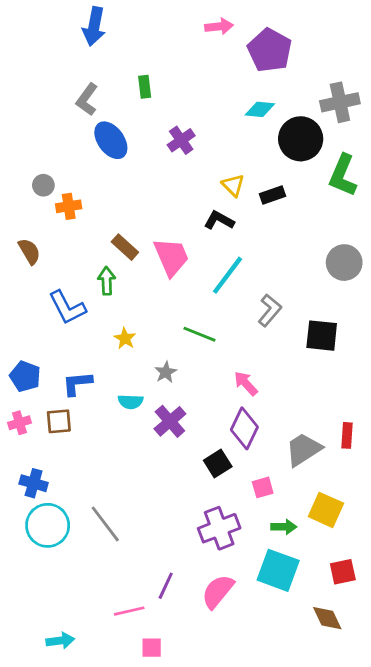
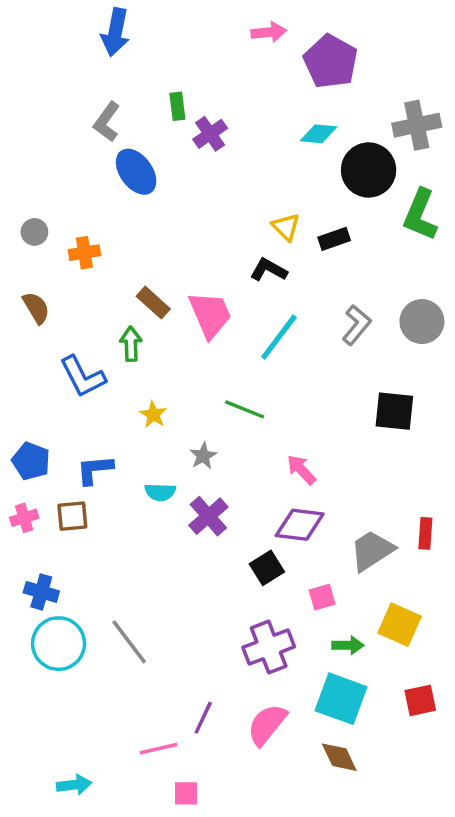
purple cross: (181, 140) -> (210, 134), moved
gray circle: (43, 185) -> (34, 232), moved
gray L-shape: (270, 310) -> (356, 325), moved
purple diamond: (244, 428) -> (300, 525), turned 72
brown diamond: (327, 618) -> (339, 757), moved

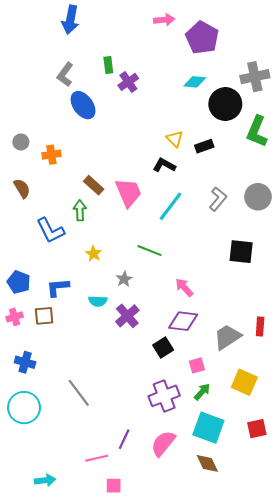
cyan circle: (59, 644) -> (24, 408), moved
green arrow: (348, 645) -> (202, 392), moved, turned -48

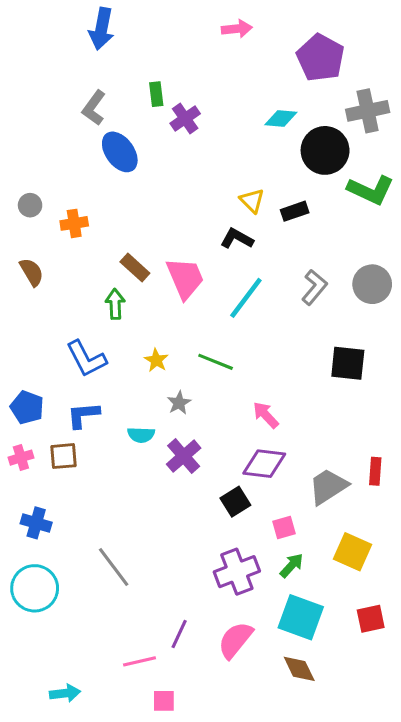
purple pentagon: (202, 38) -> (320, 58), moved
green L-shape: (257, 131) -> (371, 190), turned -88
blue L-shape: (50, 231) -> (86, 359), moved
yellow star: (94, 254) -> (156, 360), moved

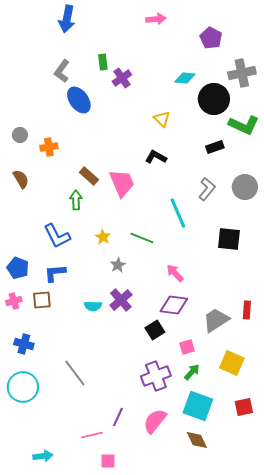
purple pentagon: (320, 58) -> (211, 38), size x0.7
yellow triangle: (252, 201) -> (162, 119), moved
black rectangle: (295, 211) -> (215, 147), moved
cyan line: (246, 298) -> (178, 213), moved, turned -60
cyan semicircle: (141, 435) -> (93, 306), moved

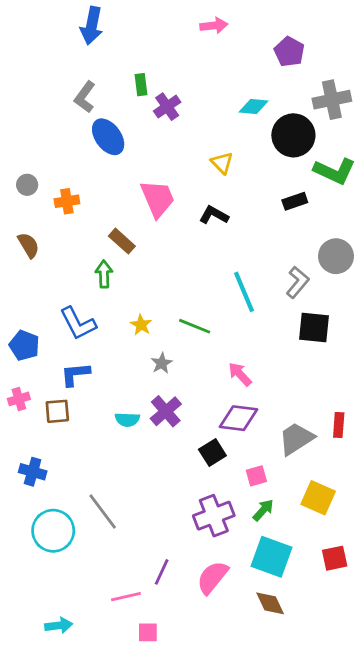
pink trapezoid: (122, 183) -> (158, 199), moved
gray L-shape: (207, 189) -> (298, 282), moved
blue pentagon: (18, 268) -> (24, 345), moved
pink cross: (14, 301) -> (19, 399), moved
cyan circle: (23, 387) -> (53, 531), moved

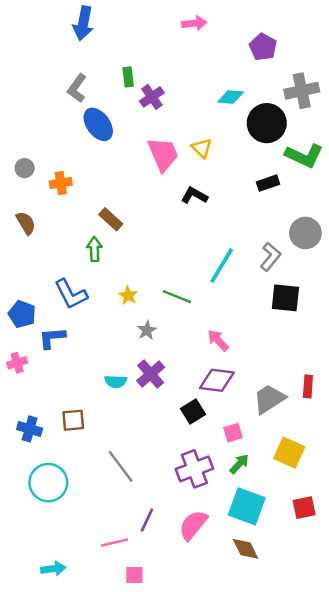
pink trapezoid: (158, 199) -> (163, 154), moved
cyan line: (244, 292) -> (222, 265), turned 54
blue L-shape: (75, 374) -> (52, 338), moved
brown square: (57, 411) -> (73, 420), moved
gray line: (103, 512) -> (121, 466), moved

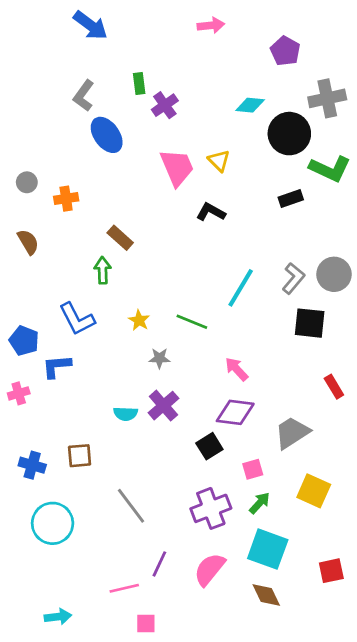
blue arrow: (83, 23) -> (90, 25), turned -64
gray circle: (305, 233) -> (334, 274), moved
gray star: (147, 330) -> (159, 358), turned 30
red rectangle: (308, 386) -> (334, 387), moved, turned -35
red square: (304, 508) -> (331, 571), moved

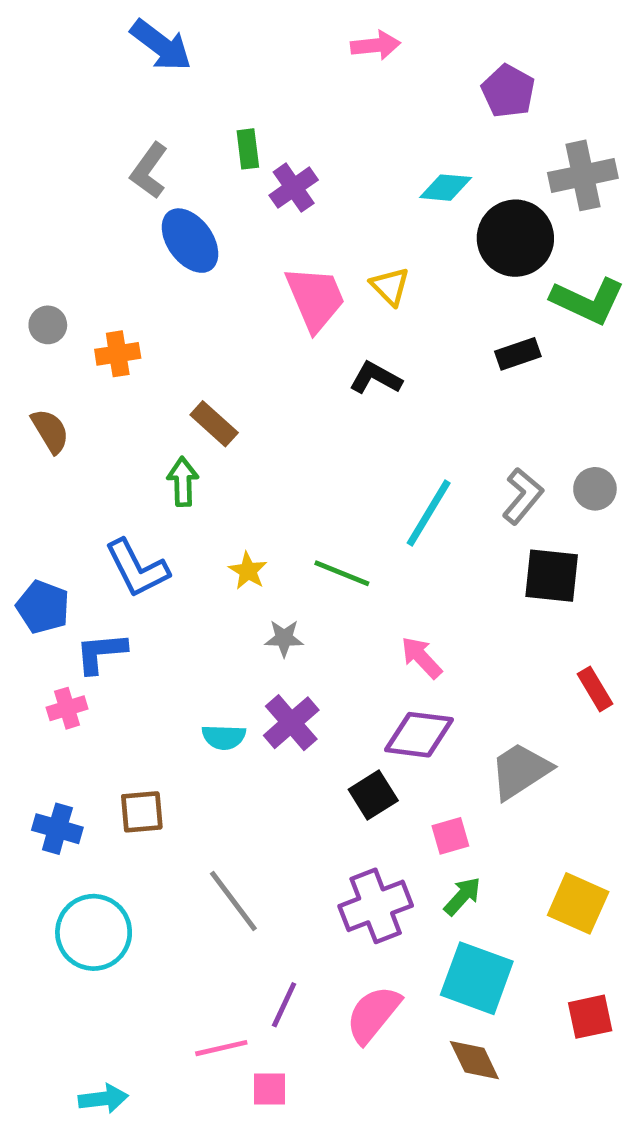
gray circle: (334, 274) -> (595, 489), size x0.7
pink cross: (19, 393) -> (67, 708), moved
yellow square: (314, 491) -> (578, 903), moved
pink square: (146, 623) -> (270, 1089), moved

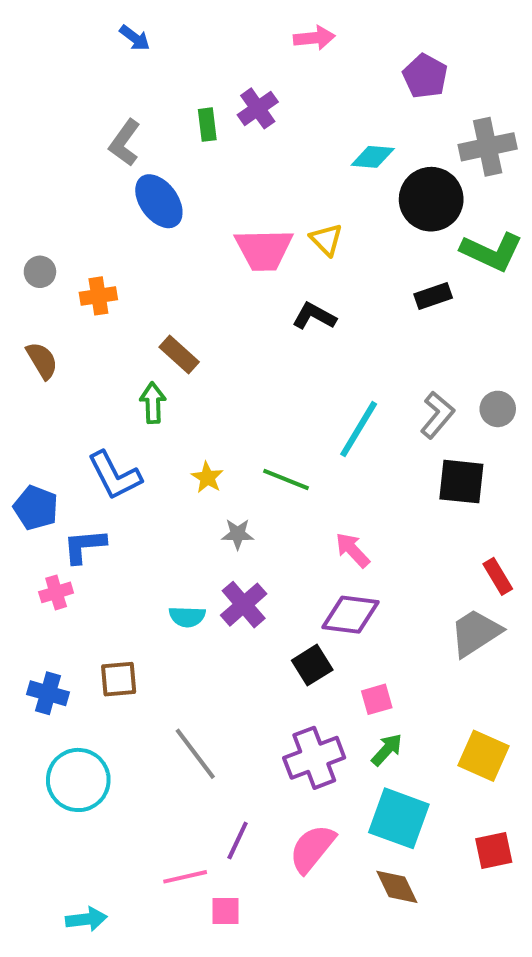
blue arrow: (161, 45) -> (135, 38), size x0.6
purple cross: (294, 188) -> (258, 108), moved
pink trapezoid: (315, 298) -> (264, 250), turned 112
gray trapezoid: (520, 771) -> (476, 633), moved

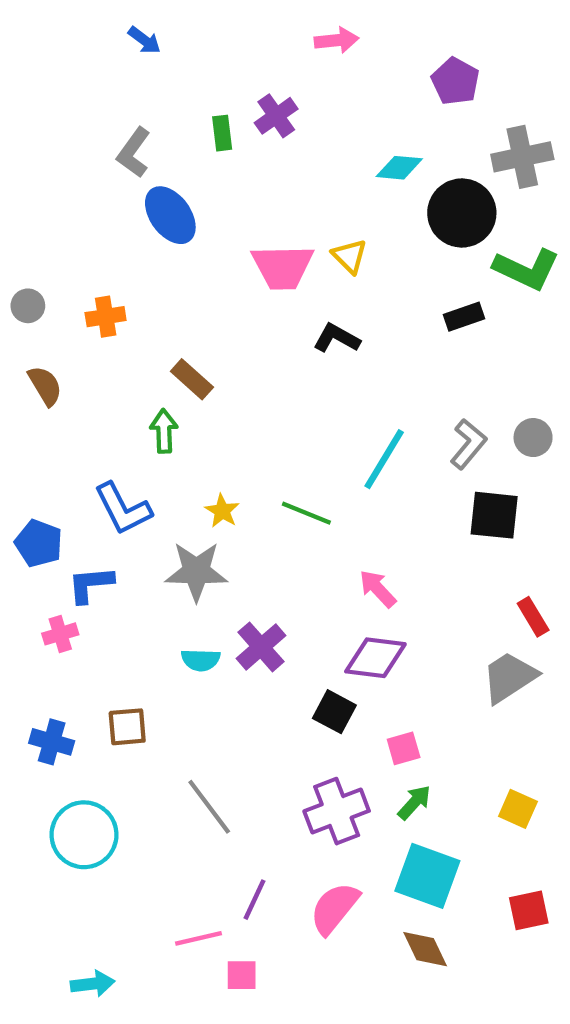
gray circle: (40, 272) -> (28, 306), moved
gray star: (238, 534) -> (196, 571), moved, size x1.8
black square: (312, 665) -> (334, 712), turned -30
yellow square: (484, 756) -> (518, 809), size x0.7

